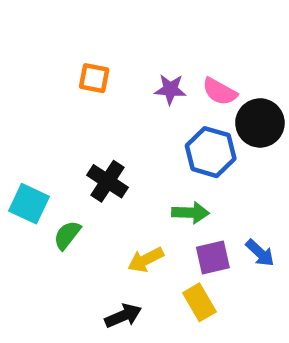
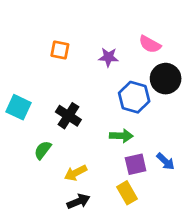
pink semicircle: (220, 92) -> (150, 44), moved
cyan square: (29, 204) -> (18, 107), moved
yellow arrow: (146, 260) -> (76, 173), moved

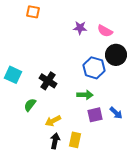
orange square: (60, 50) -> (33, 12), moved
purple star: (108, 57) -> (80, 28), moved
yellow rectangle: (127, 193) -> (75, 140), moved, turned 42
black arrow: (78, 201) -> (55, 141), turned -56

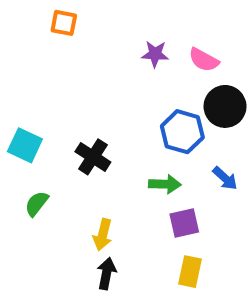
green semicircle: (30, 105) -> (37, 204), moved
blue arrow: (116, 113) -> (225, 178), moved
yellow arrow: (53, 121) -> (103, 235), turned -49
yellow rectangle: (75, 140) -> (190, 272), moved

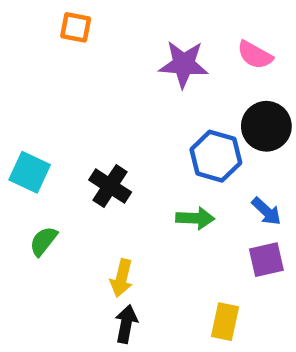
purple star: (155, 54) -> (184, 64), size x1.5
pink semicircle: (204, 60) -> (255, 55), moved
purple square: (184, 223) -> (266, 260), moved

